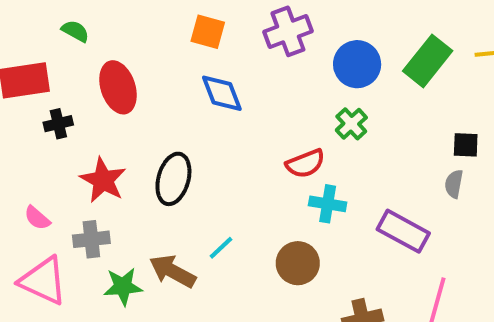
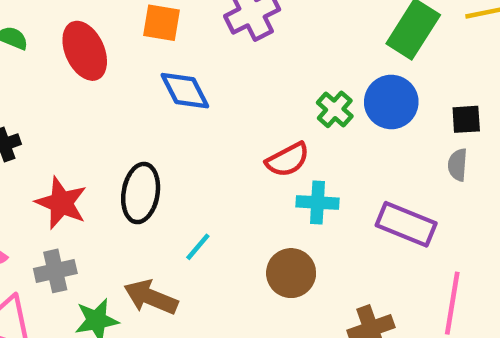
blue circle: (357, 64) -> (391, 102), moved
red ellipse: (118, 87) -> (85, 51), moved
cyan line: (221, 248) -> (198, 247), moved

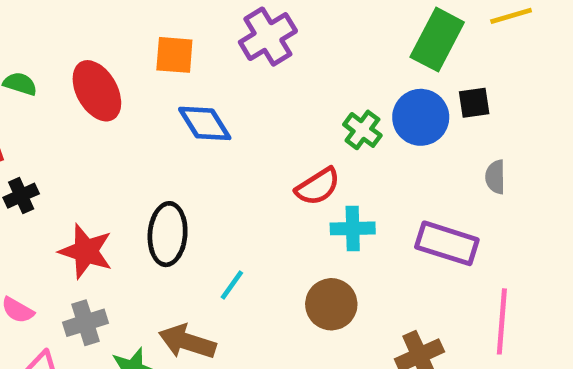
black square: (466, 119) -> (474, 103), moved

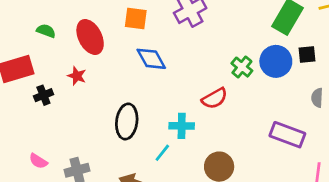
cyan cross: (353, 228) -> (182, 126), moved
red star: (86, 251) -> (77, 76), moved, size x0.6

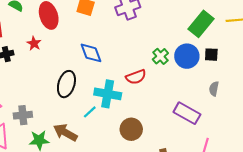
blue diamond: (151, 59) -> (91, 53), moved
cyan cross: (182, 126) -> (108, 94), size x1.4

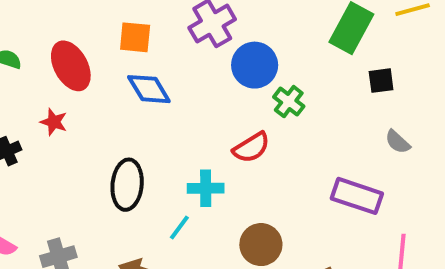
blue diamond: (91, 53) -> (149, 89), moved
blue circle: (187, 56) -> (255, 65), moved
gray semicircle: (214, 89) -> (398, 142), turned -48
cyan cross: (108, 94) -> (206, 188), size x0.7

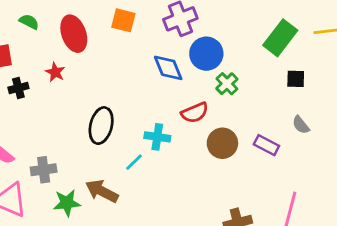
blue diamond: (149, 89) -> (168, 68), moved
purple rectangle: (357, 196) -> (266, 145), moved, size x0.7
brown circle: (261, 245) -> (222, 143), moved

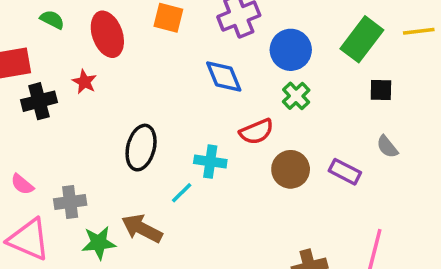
blue circle: (206, 54) -> (291, 50), moved
black cross: (18, 88) -> (39, 101), size x1.4

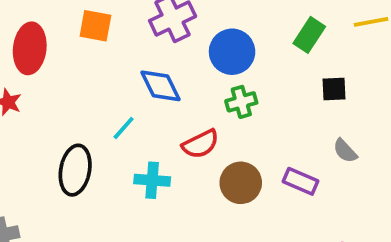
red ellipse: (107, 34) -> (30, 48), turned 30
green rectangle: (362, 39) -> (309, 35), size x0.7
green cross: (296, 96) -> (241, 102), turned 32
cyan line: (182, 193) -> (124, 128), moved

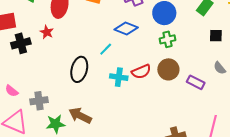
blue diamond: (160, 86) -> (126, 28), turned -45
red semicircle: (201, 144) -> (141, 72), moved
brown circle: (241, 183) -> (168, 69), moved

